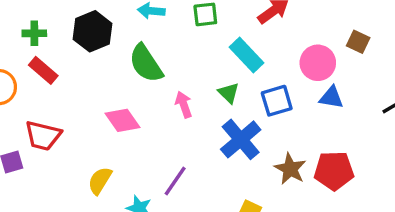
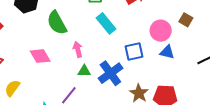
cyan rectangle: (246, 55) -> (106, 23), moved
green triangle: (229, 93) -> (84, 71), moved, turned -48
yellow semicircle: (100, 181) -> (12, 88), moved

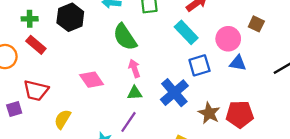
green semicircle: (57, 23) -> (125, 37), moved
cyan rectangle: (106, 23) -> (186, 32), moved
green triangle: (84, 71) -> (135, 93), moved

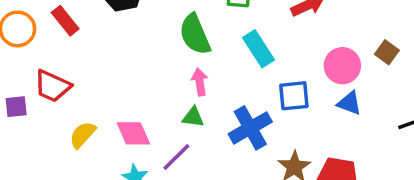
cyan rectangle: (186, 32) -> (259, 49), moved
pink diamond: (92, 80) -> (133, 133), moved

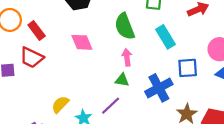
red rectangle: (65, 21) -> (37, 30), moved
pink diamond: (133, 133) -> (82, 42), moved
yellow semicircle: (83, 135) -> (60, 104), moved

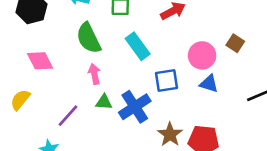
green triangle: (122, 80) -> (104, 102), moved
yellow semicircle: (60, 104) -> (20, 100), moved
purple line: (111, 106) -> (68, 116), moved

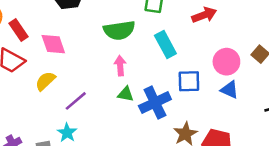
green semicircle: (89, 38) -> (119, 30), turned -80
pink diamond: (40, 61) -> (53, 44), moved
purple line: (68, 116) -> (76, 101), moved

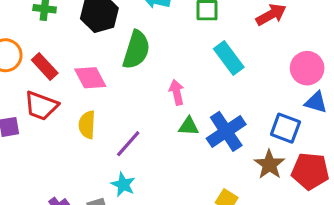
green semicircle: (119, 30) -> (136, 50), moved, turned -56
yellow semicircle: (45, 81) -> (87, 125), turned -35
blue square: (189, 81) -> (285, 128), moved, turned 30

